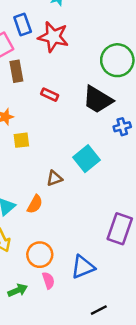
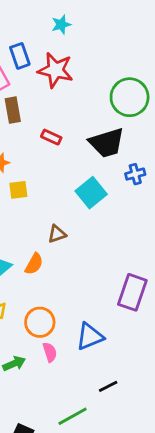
black trapezoid: (98, 100) -> (107, 143), turned -48
cyan square: (87, 159) -> (91, 193), moved

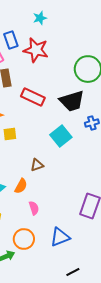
red rectangle: (51, 137) -> (33, 97), size x1.6
orange circle: (40, 322) -> (24, 239), moved
pink semicircle: (50, 352) -> (34, 208), moved

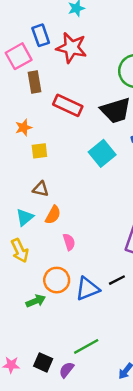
brown triangle: (37, 165) -> (41, 189), moved, turned 32
blue triangle: (60, 237) -> (87, 289), moved
black line: (73, 272) -> (117, 280), moved

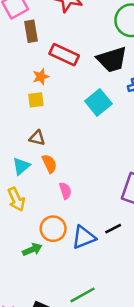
orange star: (23, 128) -> (41, 77), moved
orange semicircle: (53, 215) -> (49, 164), turned -54

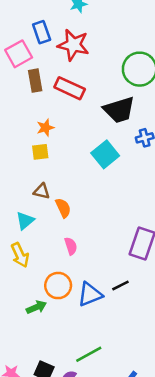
red rectangle: (64, 55) -> (70, 88), moved
orange semicircle: (49, 164) -> (63, 208), moved

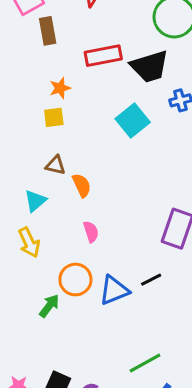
red rectangle: (70, 88) -> (103, 56), moved, turned -36
green arrow: (36, 307) -> (49, 306), turned -30
green line: (89, 354) -> (145, 363), moved

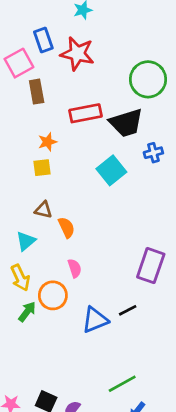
orange circle: (75, 280) -> (53, 295), moved
green arrow: (49, 306) -> (27, 312), moved

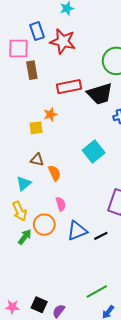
pink square: (19, 63) -> (19, 49), turned 30
orange star: (47, 142) -> (50, 114), moved
cyan square: (111, 170) -> (94, 151), moved
blue triangle: (95, 320) -> (77, 231), moved

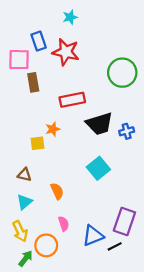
black trapezoid: (100, 94) -> (99, 124), moved
brown triangle: (37, 160) -> (24, 175), moved
blue triangle: (77, 231) -> (93, 236), moved
black line: (101, 236) -> (115, 246), moved

